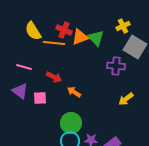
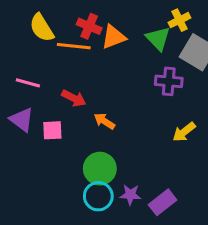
green triangle: (96, 38) -> (158, 38), moved

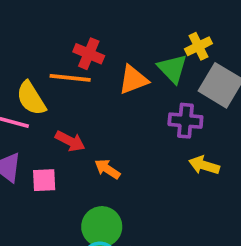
yellow semicircle: (42, 28) -> (31, 98), moved
orange triangle: (114, 37) -> (133, 80), moved
yellow arrow: (184, 132) -> (204, 165), moved, turned 55

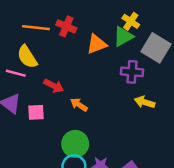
yellow cross: (198, 46) -> (131, 21), moved, turned -30
green triangle: (172, 69) -> (123, 37), turned 45
orange line: (70, 78) -> (36, 28), moved

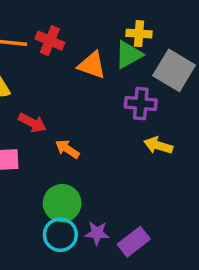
yellow cross: (131, 21) -> (139, 34), turned -30
orange triangle: (97, 44) -> (92, 65), turned 40

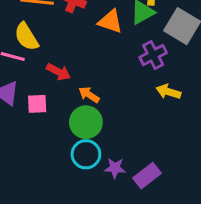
purple cross: (141, 104) -> (153, 55), turned -32
green circle: (62, 203) -> (86, 122), moved
cyan circle: (60, 235) -> (86, 154), moved

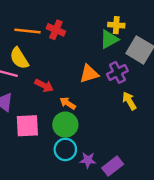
orange triangle: (110, 21) -> (89, 74), moved, turned -36
yellow arrow: (168, 92) -> (129, 101), turned 42
pink square: (37, 104) -> (27, 126), moved, size x1.5

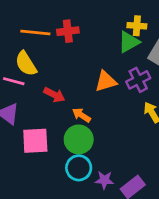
red cross: (56, 30) -> (68, 31), turned -30

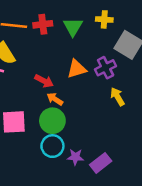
green triangle: (129, 42) -> (73, 27), moved, turned -30
red arrow: (54, 95) -> (44, 81), moved

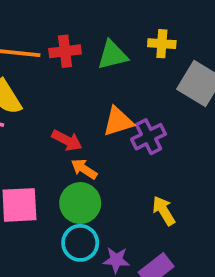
green triangle: (73, 27) -> (112, 55), turned 45
purple cross: (105, 68) -> (149, 137), moved
yellow arrow: (118, 97) -> (164, 211), moved

